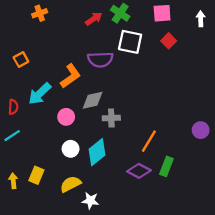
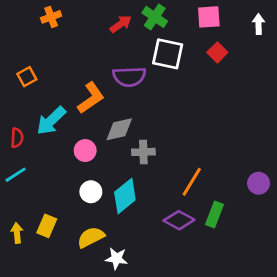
purple circle: (201, 130) -> (259, 183), moved

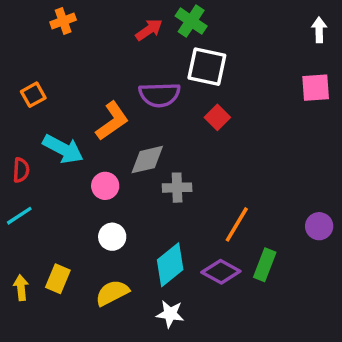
pink square: (209, 17) -> (316, 88), moved
red square: (217, 52) -> (217, 117), moved
cyan arrow: (51, 121) -> (63, 149), turned -108
cyan diamond: (125, 196) -> (170, 265), moved
white star: (116, 259) -> (170, 314), moved

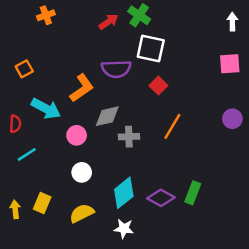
cyan line: (19, 216) -> (27, 154), moved
orange line: (237, 224) -> (172, 126), moved
purple circle: (319, 226) -> (232, 119), moved

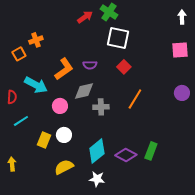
orange cross: (46, 15) -> (36, 40), moved
purple semicircle: (116, 69) -> (90, 65), moved, size x0.6
yellow rectangle: (42, 203) -> (44, 140), moved

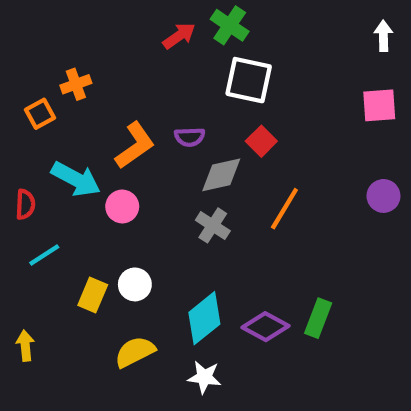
gray diamond: (84, 91) -> (221, 175), moved
pink circle: (60, 106) -> (122, 206), moved
gray cross: (101, 107) -> (213, 225), turned 35

